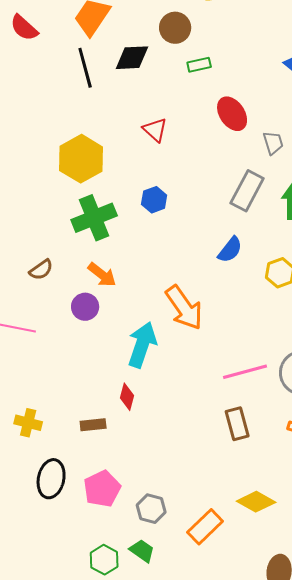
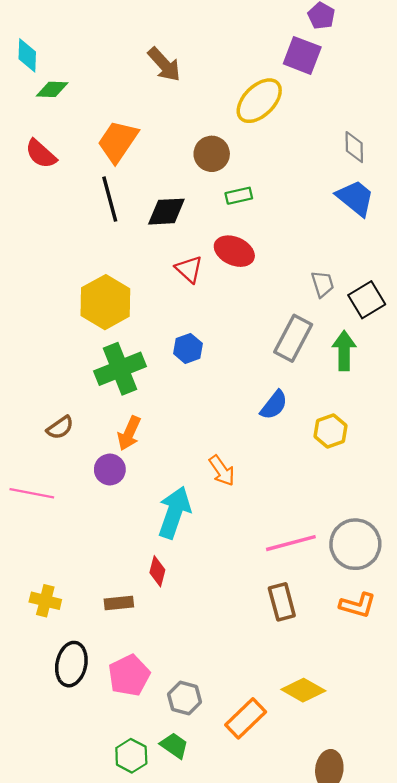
black diamond: (132, 58) -> (166, 212), moved
red ellipse: (232, 114) -> (234, 251), moved, turned -32
orange arrow: (102, 275) -> (129, 433), turned 76
orange arrow: (184, 308) -> (222, 471), size x0.6

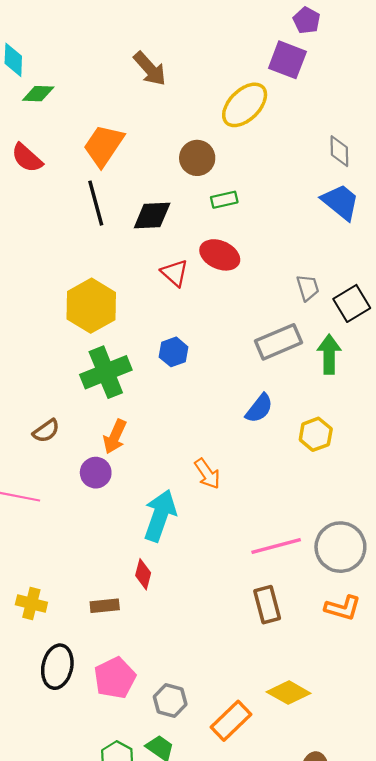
gray rectangle: (293, 338) -> (278, 342), turned 39

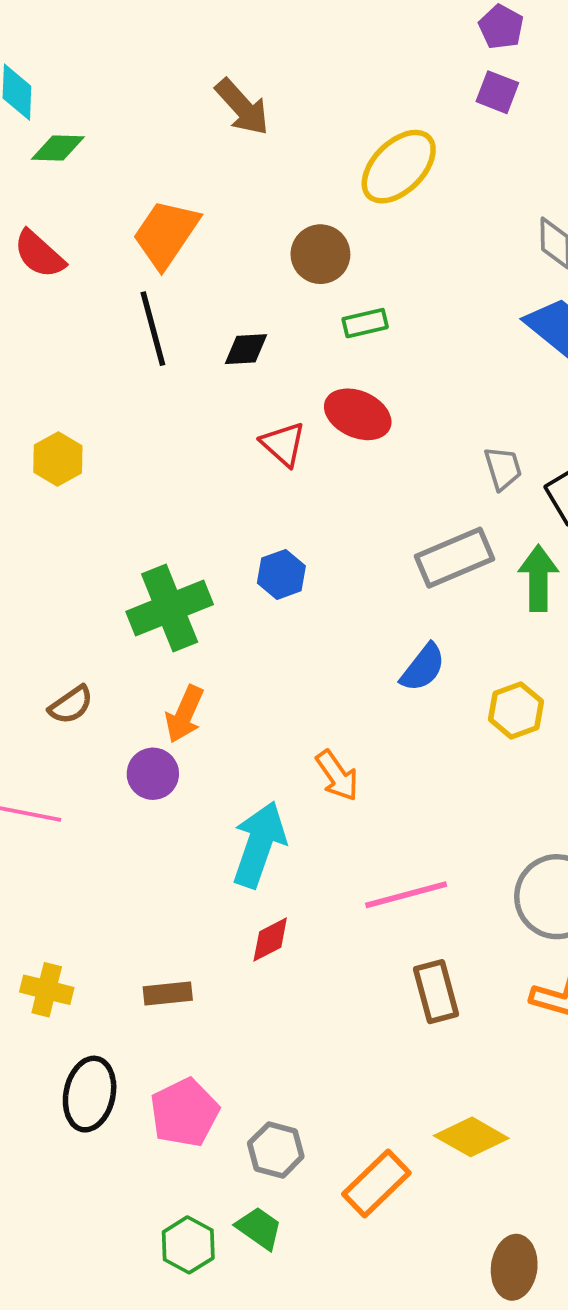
purple square: (287, 60) -> (497, 92), moved, size x0.7
black diamond: (152, 215) -> (246, 349), size x0.7
yellow hexagon: (91, 306) -> (58, 459), moved, size x0.6
pink line: (276, 546) -> (406, 895), moved
red diamond: (143, 574) -> (270, 939), moved, turned 48

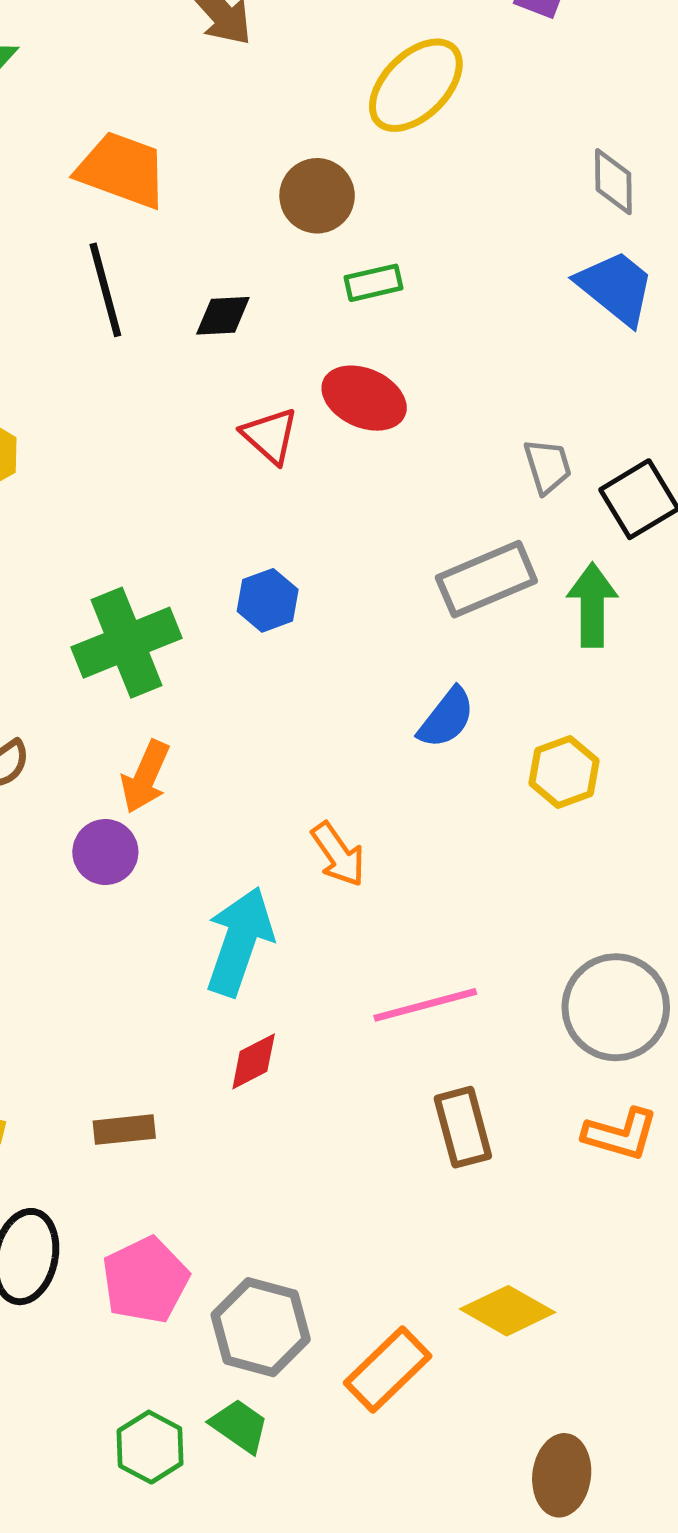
orange trapezoid: (166, 234) -> (122, 170), turned 76
gray hexagon: (276, 1150) -> (261, 1327), size x1.4

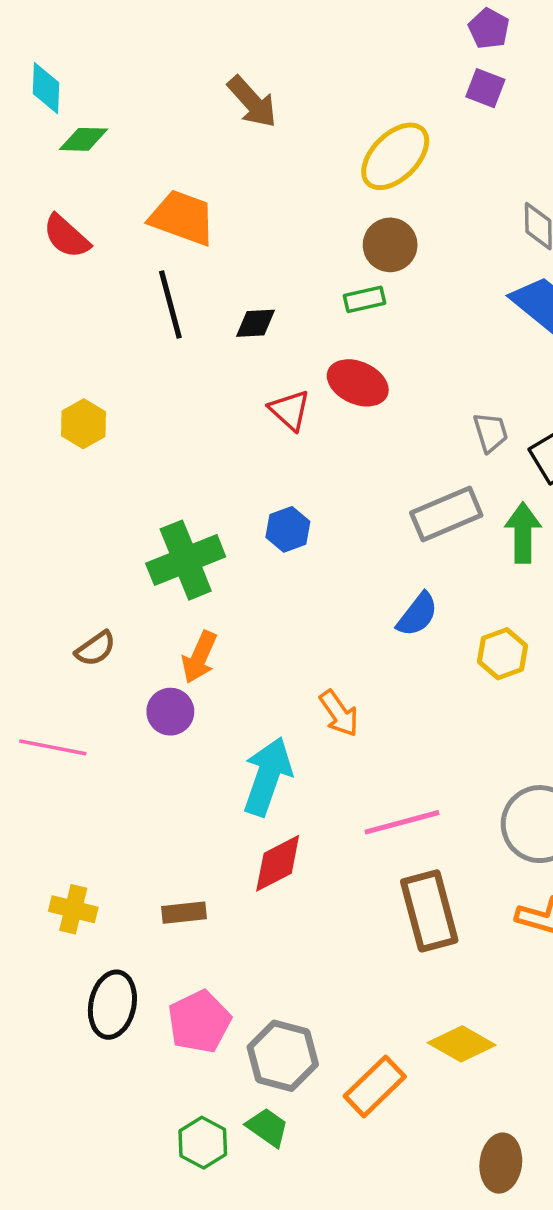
brown circle: (317, 196) -> (390, 245), moved
red diamond: (254, 1061) -> (278, 863), size x1.4
brown rectangle: (463, 1127) -> (429, 911), size x1.4

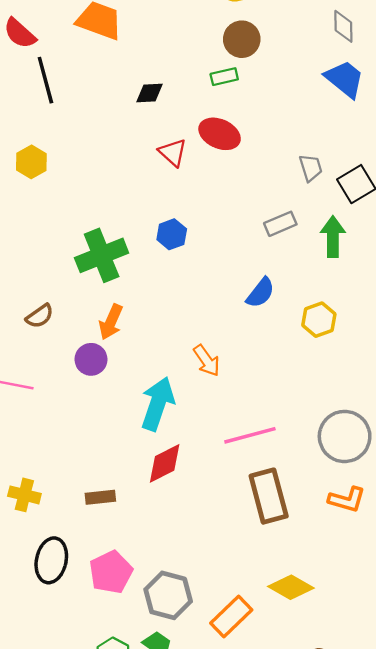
black line: (170, 305) -> (45, 80), moved
gray rectangle: (446, 514) -> (280, 224), size x0.7

